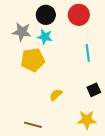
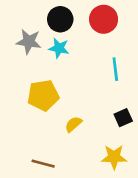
yellow pentagon: (33, 60) -> (43, 95), moved

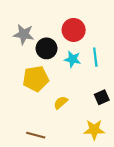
black circle: (60, 19) -> (47, 48), moved
red circle: (104, 19) -> (74, 30), moved
cyan star: (59, 48) -> (73, 59), moved

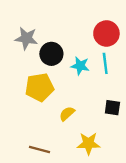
red circle: (74, 30) -> (106, 33), moved
black square: (102, 97) -> (112, 108), turned 32
yellow star: (94, 130) -> (88, 144), moved

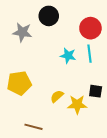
black circle: (51, 54) -> (49, 16), moved
yellow pentagon: (39, 87) -> (19, 83), moved
yellow star: (88, 144) -> (77, 104), moved

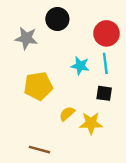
yellow pentagon: (19, 83) -> (38, 86), moved
black square: (96, 91) -> (104, 93), moved

